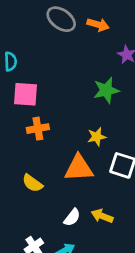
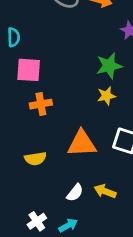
yellow star: (97, 137) -> (106, 96), moved
yellow semicircle: (32, 183) -> (35, 159), turned -45

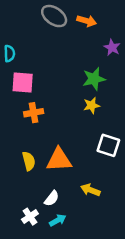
orange triangle: (82, 144) -> (59, 160), moved
yellow semicircle: (35, 159) -> (29, 161), turned -96
white semicircle: (75, 193) -> (52, 198), moved

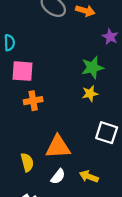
yellow semicircle: (29, 161) -> (27, 162), moved
white semicircle: (52, 198) -> (58, 176), moved

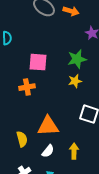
pink square: (22, 71) -> (38, 62), moved
yellow arrow: (89, 176) -> (74, 151), turned 70

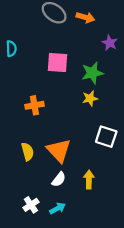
pink square: (38, 62) -> (58, 62), moved
orange triangle: (48, 126) -> (59, 150), turned 50
yellow semicircle: (22, 139) -> (27, 152), moved

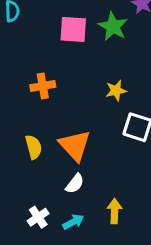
green star: (92, 73) -> (113, 26), moved, turned -30
yellow star: (90, 98) -> (116, 91), moved
yellow arrow: (89, 179) -> (114, 211), moved

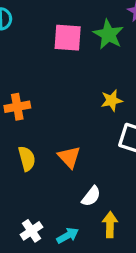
orange cross: (43, 86) -> (17, 107), moved
orange triangle: (75, 145) -> (69, 157), size x0.7
white semicircle: (75, 184) -> (91, 196), moved

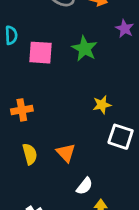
green star: (108, 34) -> (85, 49), moved
pink square: (68, 38) -> (41, 53), moved

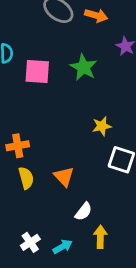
orange cross: (22, 110) -> (18, 146), moved

